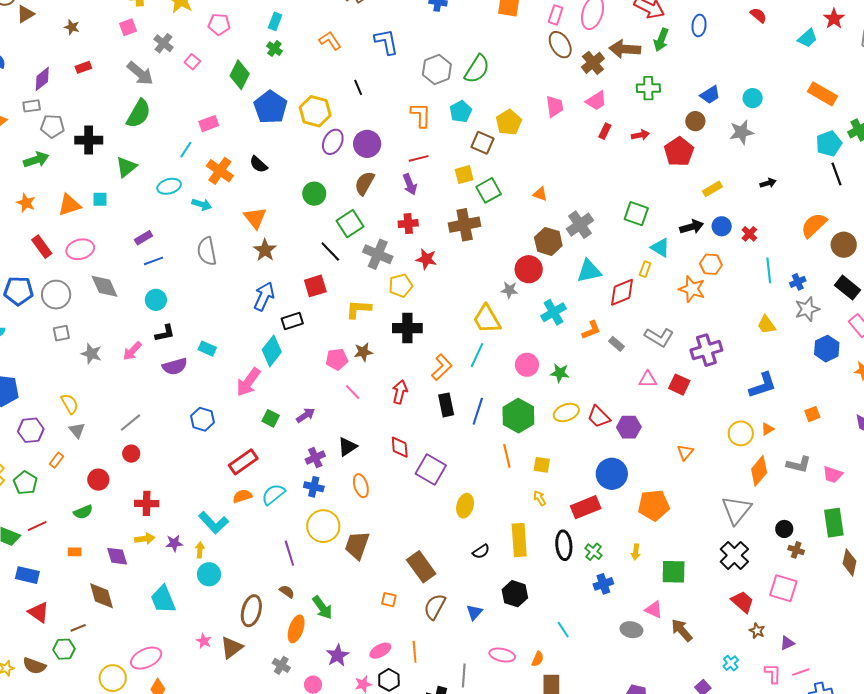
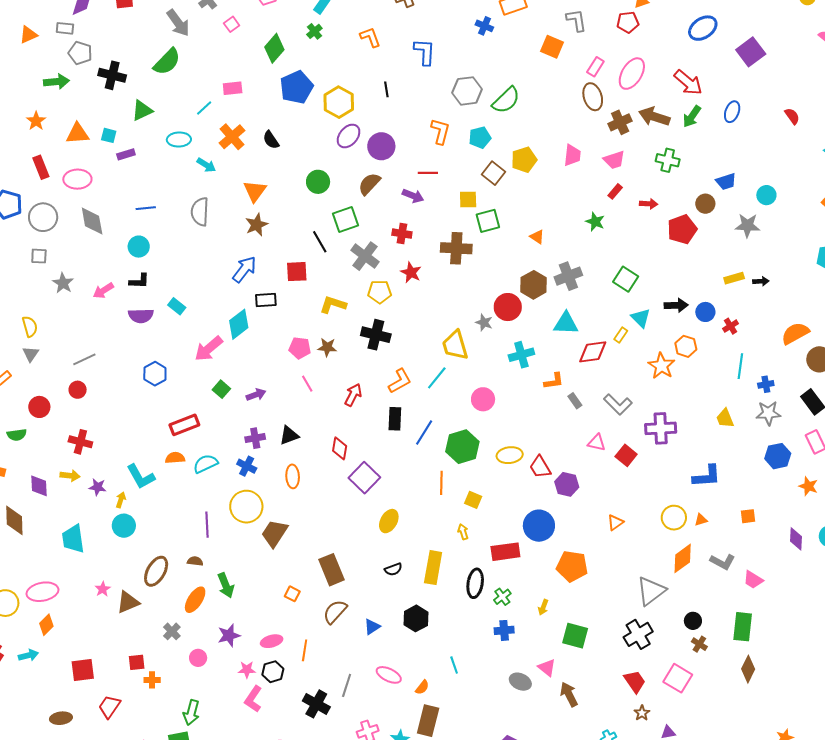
purple arrow: (410, 184) -> (413, 196), turned -60
yellow rectangle: (712, 189) -> (734, 278), moved
purple rectangle: (143, 238) -> (126, 154), moved
green star: (560, 373) -> (595, 222), moved
brown semicircle: (287, 592) -> (195, 561), turned -42

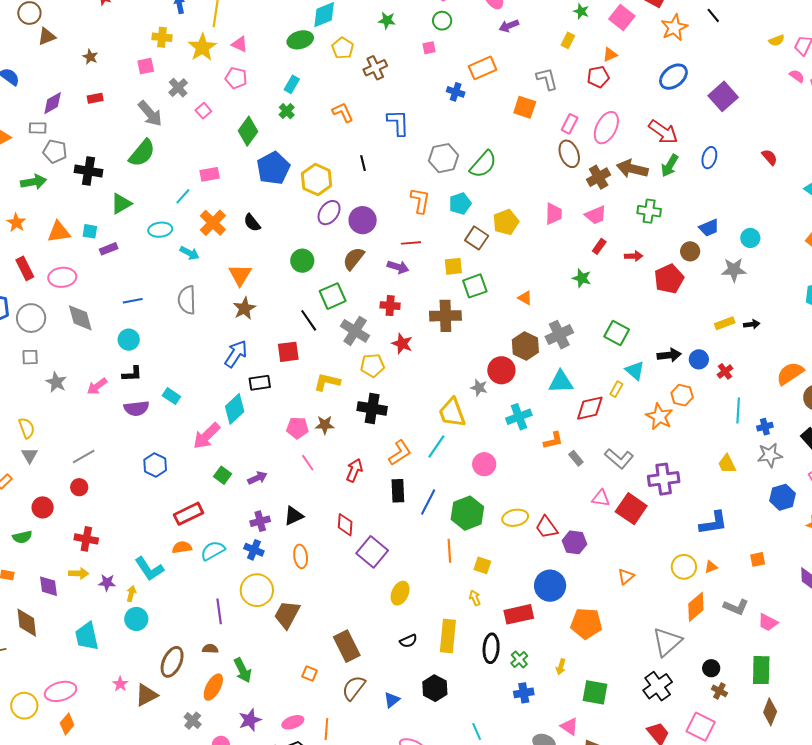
red square: (626, 455) -> (631, 509), size x1.4

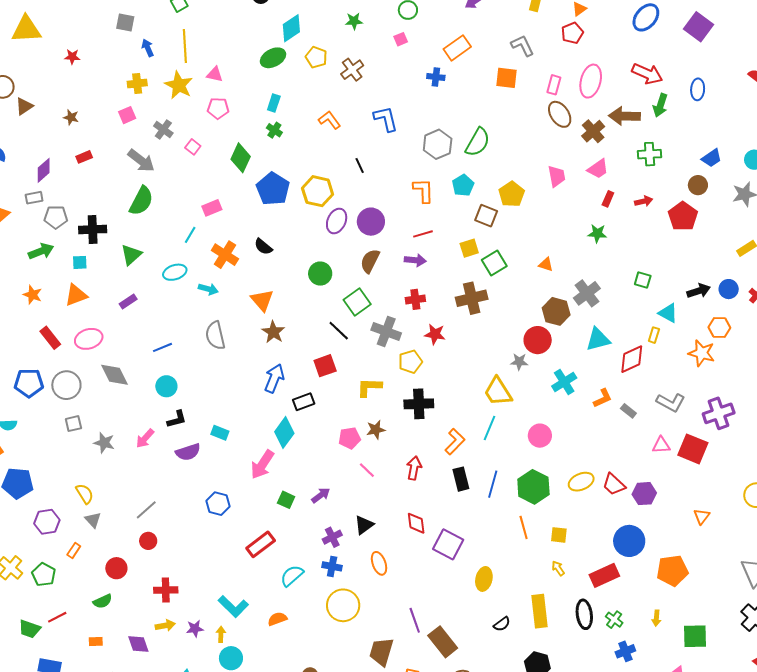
cyan square: (90, 231) -> (80, 262), moved
green square: (617, 333) -> (643, 280), size x0.7
orange semicircle: (182, 547) -> (277, 619), moved
purple line: (219, 611) -> (415, 620), moved
brown trapezoid: (287, 615) -> (381, 652), moved

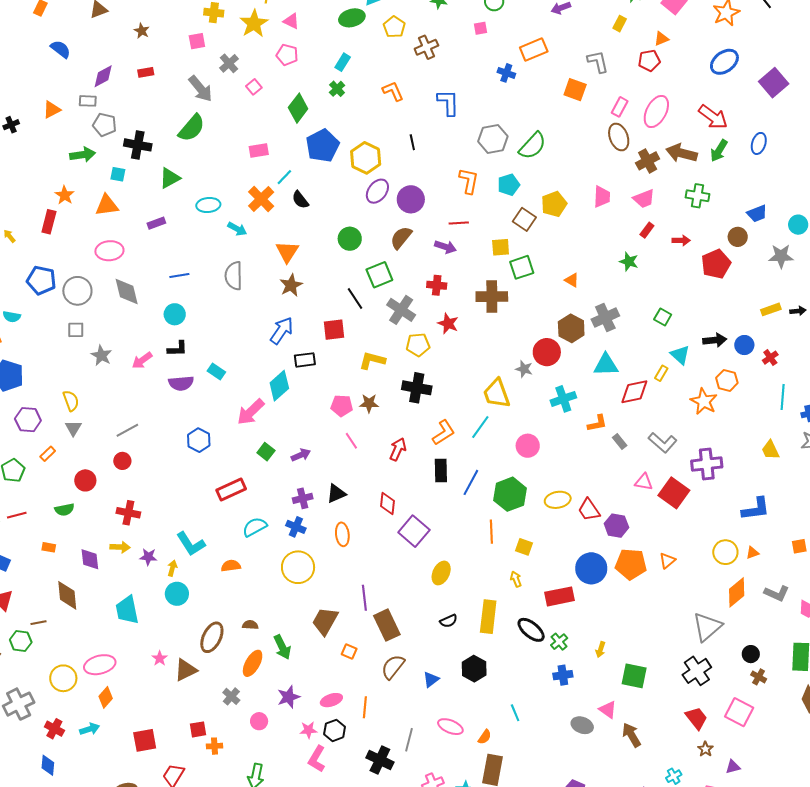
cyan line: (190, 235) -> (284, 177), moved
red rectangle: (50, 338) -> (49, 222), moved, turned 40
orange pentagon: (672, 571) -> (631, 564), moved
black ellipse: (584, 614) -> (531, 630), turned -56

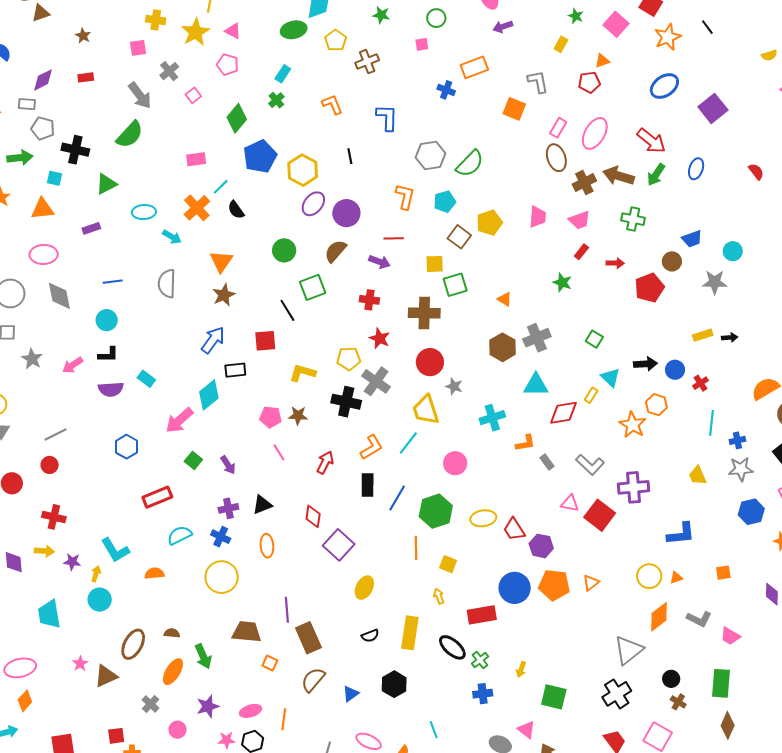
gray cross: (401, 310) -> (376, 381), moved
red circle: (547, 352) -> (430, 362), moved
purple arrow: (301, 455) -> (228, 465), turned 78
brown trapezoid: (325, 621) -> (247, 632), turned 64

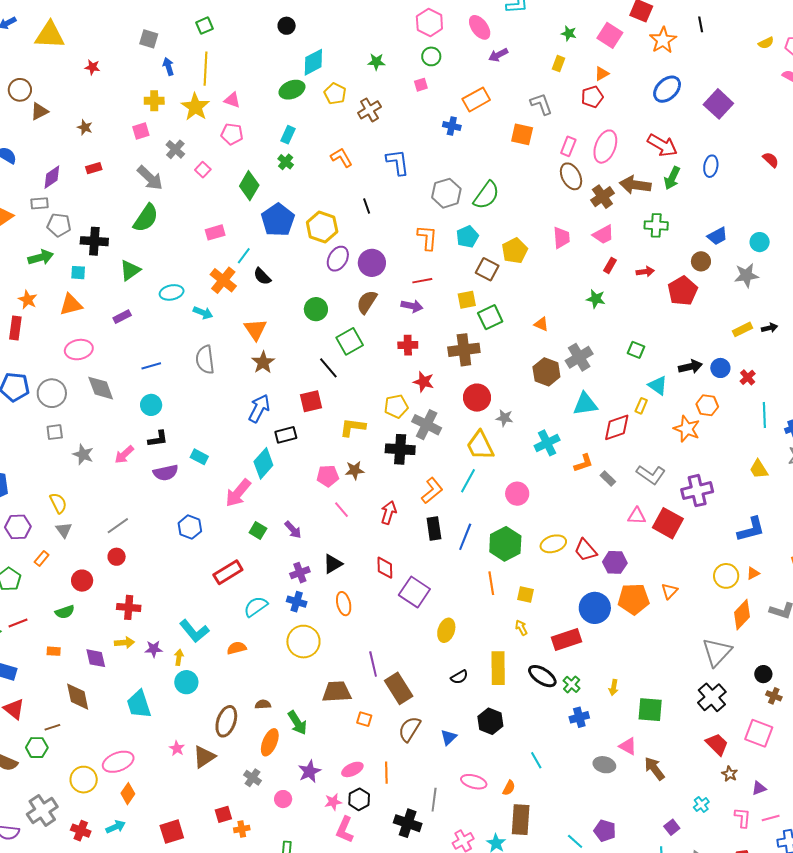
black line: (707, 27) -> (701, 24), turned 35

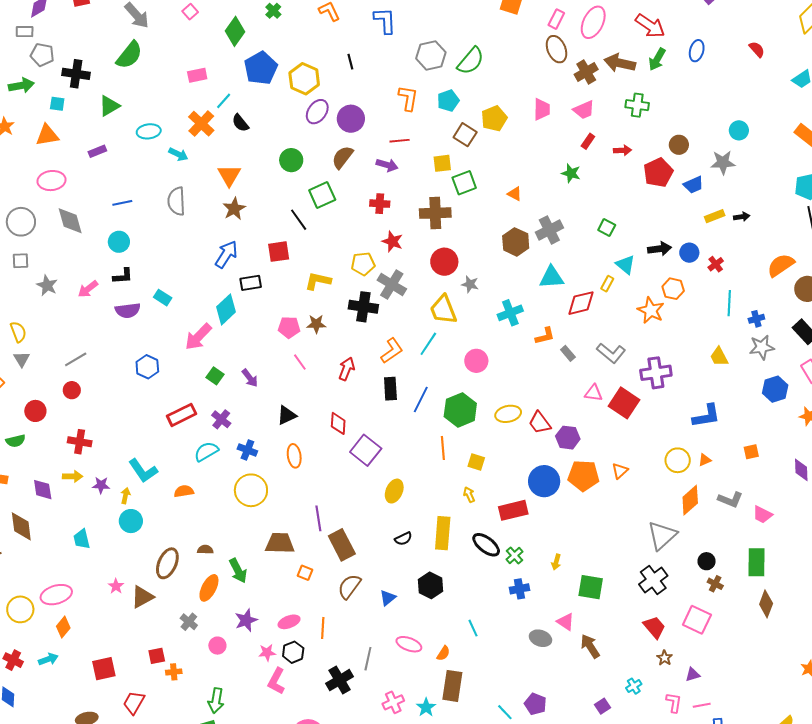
blue trapezoid: (717, 236) -> (693, 185), moved
purple cross: (300, 573) -> (221, 419), moved, turned -36
cyan trapezoid: (139, 704) -> (82, 539), size x0.7
black cross: (408, 823) -> (340, 680), turned 36

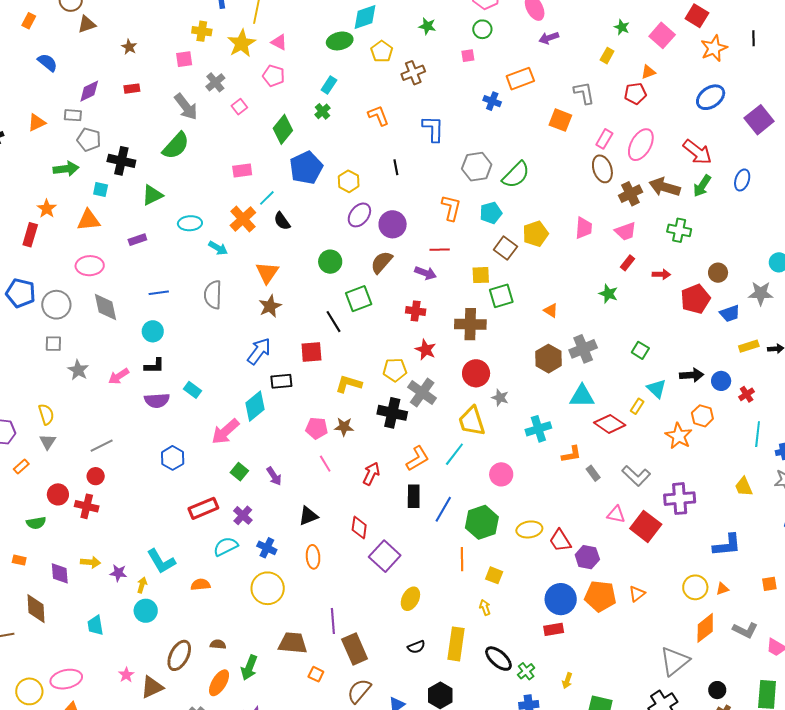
yellow hexagon: (304, 79) -> (349, 181), size x0.7
red diamond: (581, 303) -> (610, 424), turned 44
red cross: (80, 442) -> (87, 506), moved
red rectangle: (513, 510) -> (554, 629), moved, size x0.7
green arrow: (238, 571) -> (249, 668), turned 45

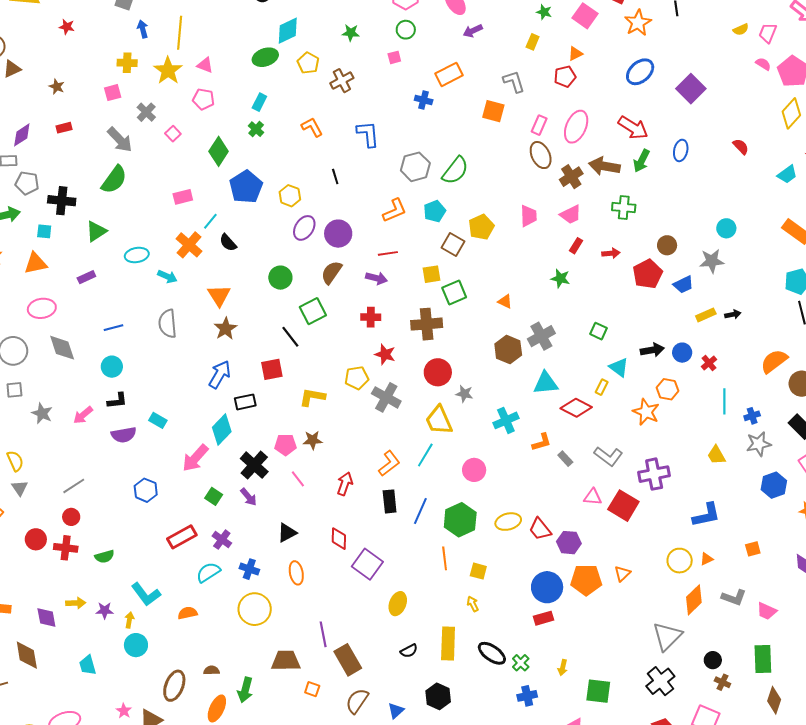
orange L-shape: (451, 208) -> (395, 211), turned 60
black cross: (392, 413) -> (254, 465), moved, turned 36
green semicircle: (36, 523) -> (105, 556), moved

